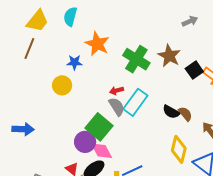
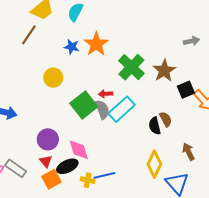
blue star: (74, 62) -> (72, 47), moved
black semicircle: (171, 112) -> (155, 126), turned 36
brown semicircle: (185, 114) -> (166, 119), moved
green square: (99, 127) -> (84, 105), moved
purple circle: (85, 142) -> (48, 139), moved

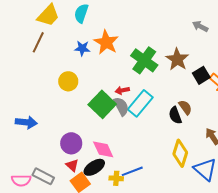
gray arrow: (191, 41) -> (200, 26), turned -133

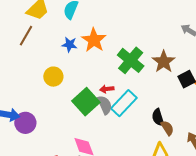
brown semicircle: (185, 107) -> (167, 128), moved
purple circle: (71, 143) -> (25, 123), moved

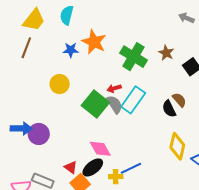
brown star: (164, 62) -> (166, 53), size x0.7
brown semicircle: (167, 128) -> (179, 100), moved

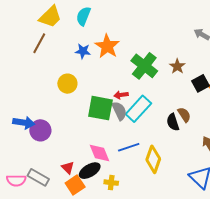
green square: (95, 104) -> (100, 108), turned -36
yellow diamond: (177, 146) -> (153, 159), moved
blue line: (131, 168) -> (129, 147), moved

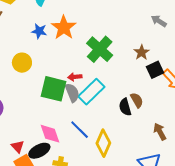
brown star: (177, 66) -> (142, 52), moved
blue line: (129, 147) -> (80, 130), turned 60

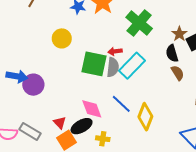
brown star: (142, 52) -> (179, 34), moved
gray semicircle: (72, 93) -> (113, 67), turned 30
black semicircle: (125, 107) -> (172, 53), moved

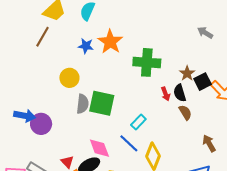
green cross: (139, 23) -> (147, 62), turned -36
red arrow: (115, 51) -> (166, 94), moved, turned -104
cyan rectangle: (132, 66) -> (138, 122), moved, size x0.6
gray semicircle: (113, 67) -> (83, 104), moved

